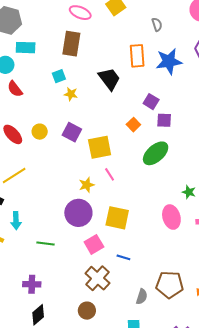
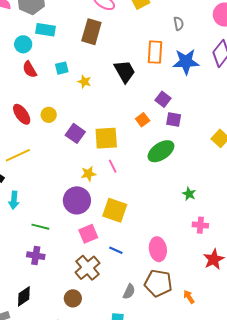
cyan square: (59, 76) -> (62, 68), moved
purple square: (72, 132) -> (75, 133), moved
pink ellipse: (171, 217) -> (158, 249), moved
purple cross: (32, 284) -> (36, 256), moved

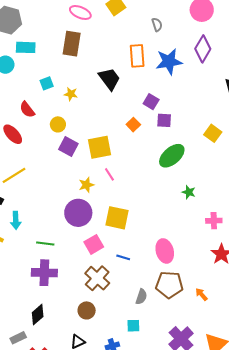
red semicircle: (30, 69) -> (27, 110), moved
yellow circle: (49, 115) -> (58, 124), moved
green ellipse: (161, 151) -> (172, 156), moved
pink cross: (200, 225) -> (214, 221), moved
purple cross: (36, 256) -> (44, 273), size x1.4

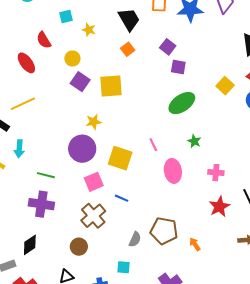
orange square: (133, 125) -> (128, 49), moved
pink line: (109, 174) -> (153, 145), moved
pink ellipse: (165, 251) -> (173, 171), moved

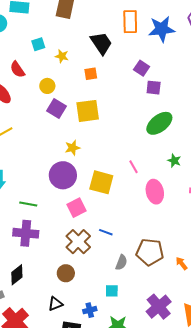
orange square: (128, 49) -> (91, 74), moved, turned 32
blue line: (122, 198) -> (106, 232), moved

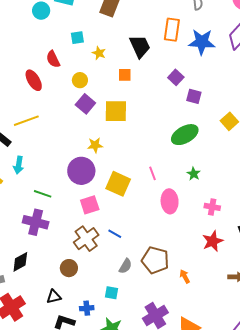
purple square: (154, 88) -> (194, 96), moved

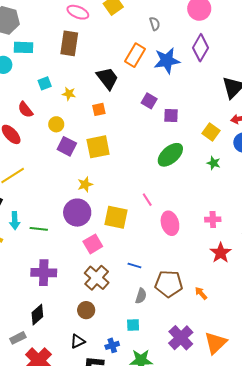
orange rectangle: (172, 30) -> (135, 55), turned 35
green star: (194, 174) -> (214, 163), moved
green line: (43, 194) -> (39, 229), moved
blue line: (115, 234) -> (134, 265), moved

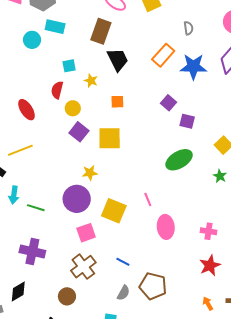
black trapezoid: (107, 78) -> (118, 60), moved
red semicircle: (25, 110) -> (57, 90), moved, turned 42
orange arrow: (201, 293) -> (208, 303), moved

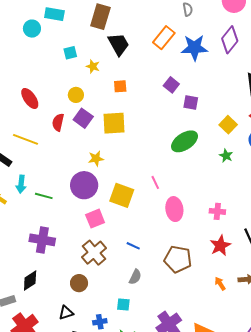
red semicircle: (57, 90) -> (58, 122), moved
yellow line: (20, 150) -> (25, 139), turned 45
brown pentagon: (153, 286) -> (178, 259), moved

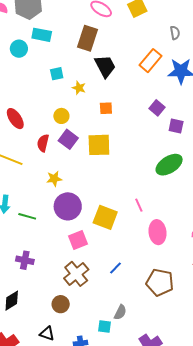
yellow star: (96, 159) -> (54, 179), moved
purple cross: (42, 240) -> (25, 260), size x0.7
blue line: (133, 246) -> (116, 268), turned -72
gray semicircle: (135, 277) -> (120, 312), moved
black triangle: (66, 313) -> (47, 334), turned 35

